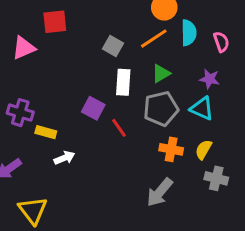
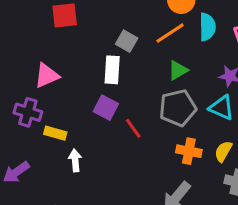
pink triangle: (24, 48) -> (47, 76), moved
white rectangle: (123, 82) -> (112, 70), moved
white arrow: (64, 158) -> (75, 160), turned -72

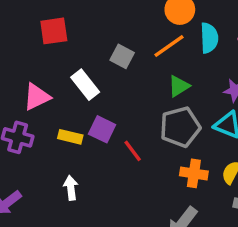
white rectangle: (112, 70) -> (85, 85), moved, turned -40
yellow rectangle: (55, 133) -> (70, 137), moved

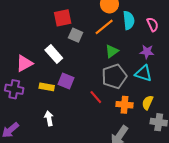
red square: (54, 31) -> (63, 18), moved
red line: (133, 151) -> (96, 97), moved

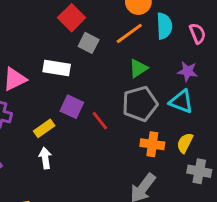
red square: (63, 18) -> (72, 18), turned -36
white rectangle: (54, 54) -> (57, 68), turned -42
yellow rectangle: (47, 87) -> (44, 128), moved, turned -48
red line: (96, 97) -> (100, 121), moved

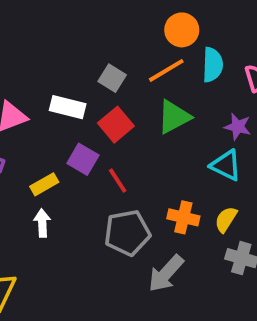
red square: (72, 18) -> (116, 125), moved
green triangle: (138, 68) -> (174, 117), size x1.4
gray pentagon: (140, 104) -> (127, 233), moved

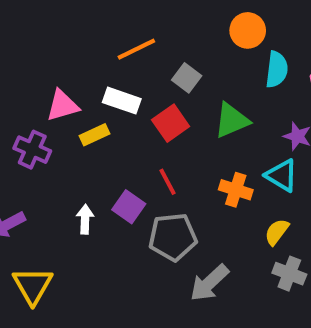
orange line: (166, 70) -> (136, 49), moved
gray square: (112, 78) -> (187, 78), moved
purple square: (83, 159) -> (129, 207), moved
yellow rectangle: (44, 184) -> (94, 135), moved
orange cross: (183, 217) -> (236, 190), moved

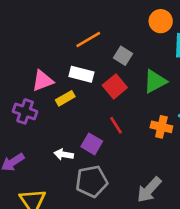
white arrow: (85, 219) -> (64, 154), turned -78
gray pentagon: (173, 237) -> (92, 181), moved

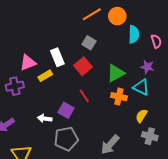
orange line: (88, 40) -> (92, 14), moved
white rectangle: (81, 74) -> (57, 57), turned 54
green triangle: (155, 81) -> (116, 73), moved
purple cross: (25, 111) -> (15, 86), turned -30

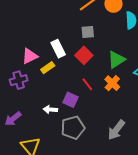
gray square: (89, 43) -> (88, 32), turned -32
orange cross: (119, 97) -> (112, 83), moved, turned 35

